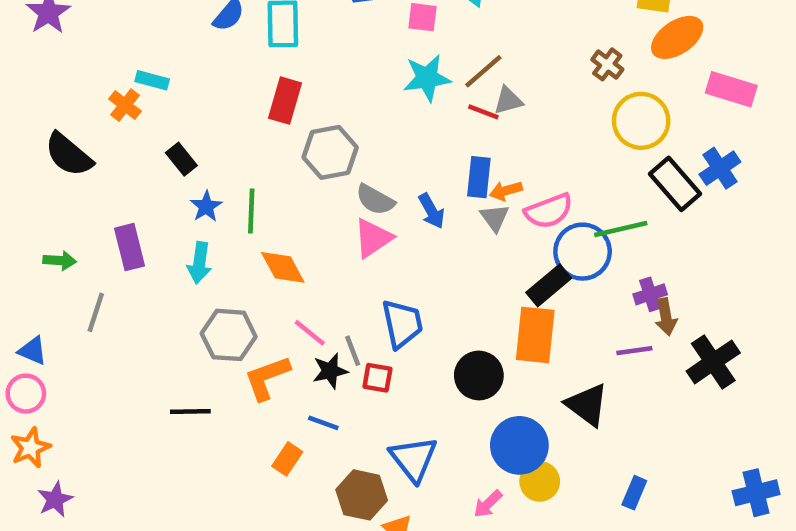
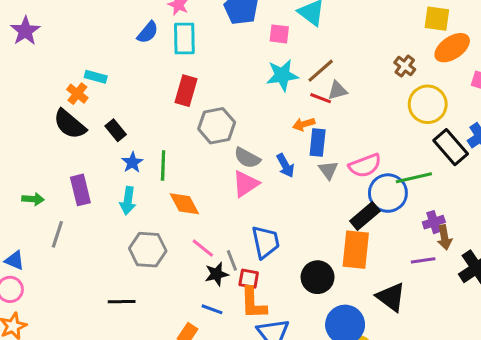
black semicircle: (69, 155) -> (70, 124), moved
orange arrow: (506, 191) -> (304, 124), moved
orange L-shape: (267, 378) -> (253, 303), moved, turned -72

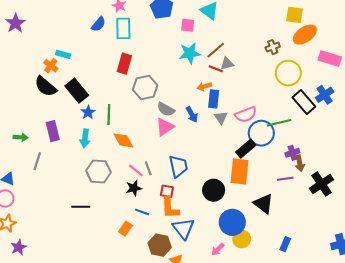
brown cross: (405, 66) -> (273, 47), turned 32
black rectangle: (116, 130) -> (77, 91), size x1.6
gray line: (232, 260) -> (148, 168), moved
black star: (217, 274) -> (134, 188), moved

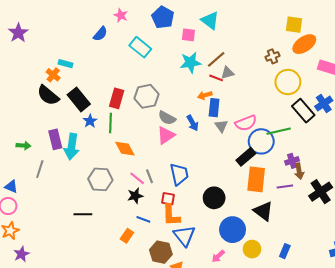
cyan rectangle: (123, 28) -> (140, 47), moved, turned -50
red rectangle: (124, 64) -> (117, 98), moved
cyan arrow: (85, 138) -> (72, 147), moved, size x1.4
orange rectangle: (240, 172) -> (256, 179), moved
yellow circle: (242, 239) -> (252, 249), moved

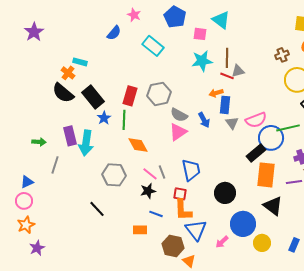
brown line: (216, 59) -> (227, 58), turned -48
blue triangle: (11, 187) -> (27, 182), turned -48
black line: (83, 214) -> (97, 209), turned 48
orange rectangle: (127, 236) -> (140, 230), turned 56
pink arrow: (218, 256) -> (222, 242), moved

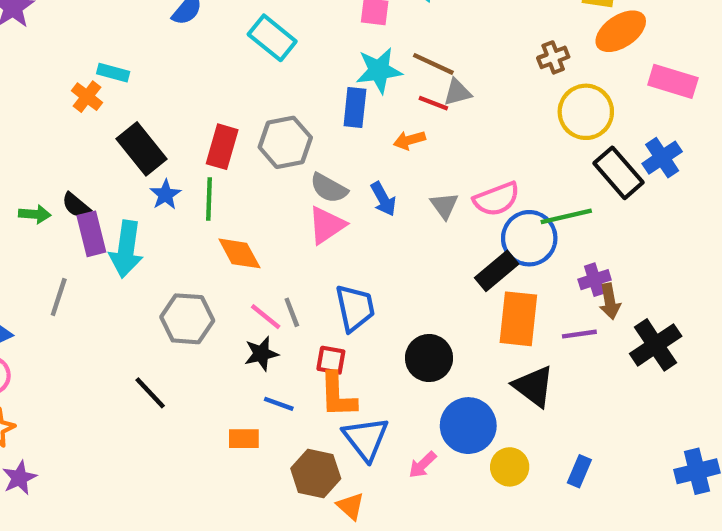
brown line: (227, 58) -> (433, 64), turned -66
black semicircle: (63, 93) -> (76, 206), moved, size x0.6
blue rectangle: (225, 105) -> (355, 108), moved
green arrow: (39, 142) -> (35, 214), moved

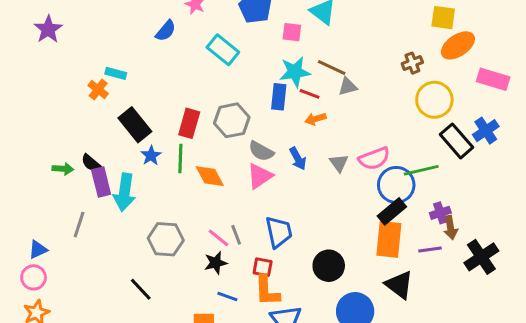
red line: (433, 103) -> (310, 94), moved
orange diamond: (239, 253) -> (210, 176), moved
black rectangle: (497, 271) -> (392, 211), moved

